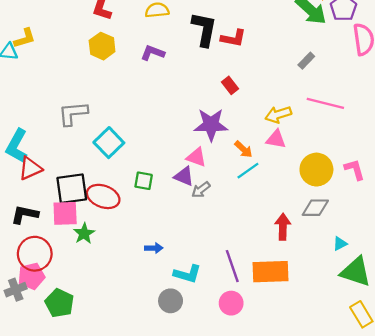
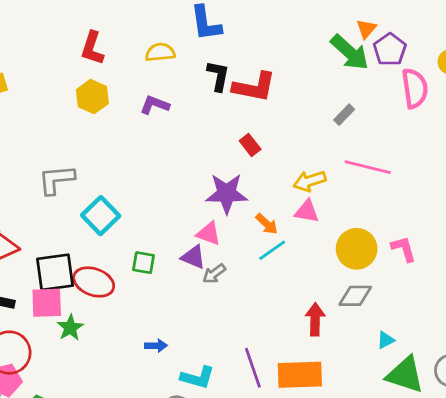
black L-shape: (204, 29) -> (218, 76), size x0.7
red L-shape: (233, 38) -> (254, 87), size x1.4

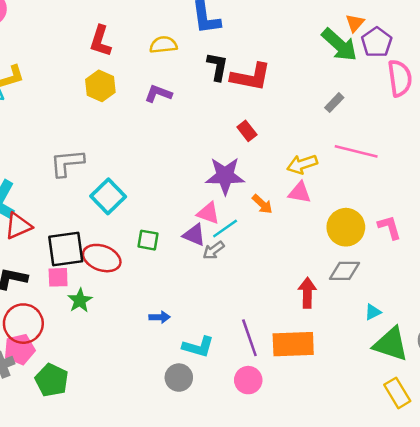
cyan line: (272, 250) -> (225, 228), moved
pink square: (47, 303) -> (58, 277), size x0.7

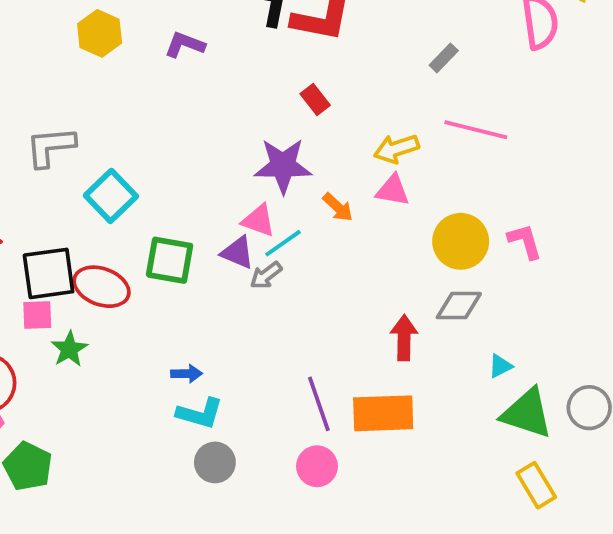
green square: (148, 240) -> (170, 260), size x1.5
cyan L-shape: (198, 347) -> (200, 413), moved

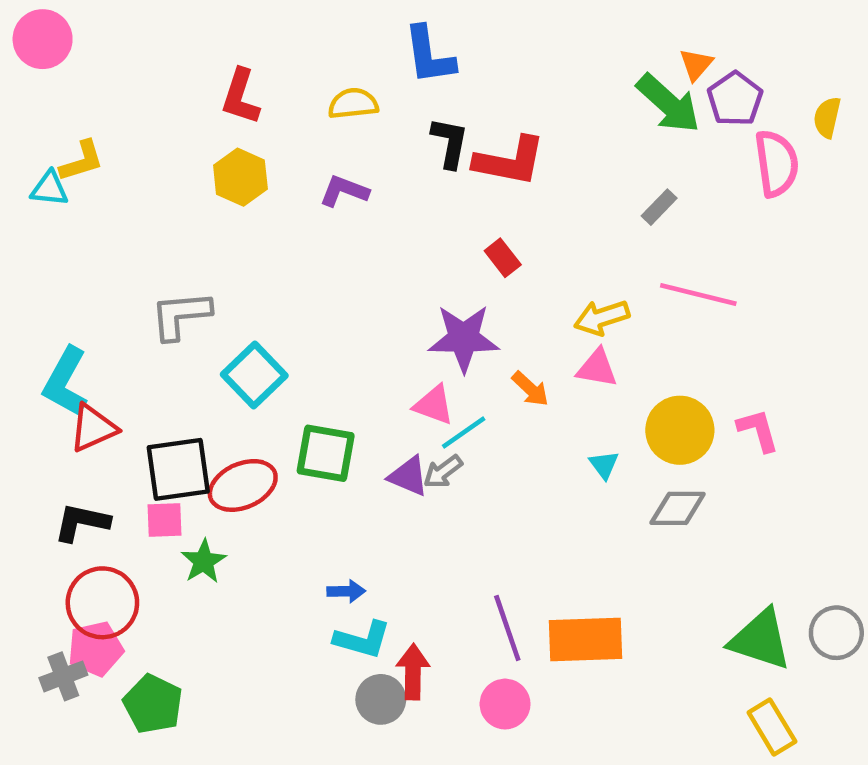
purple triangle: (238, 253) -> (408, 476), moved
red ellipse: (101, 287) -> (243, 485), turned -44
red arrow: (404, 338) -> (413, 672), moved
cyan triangle: (500, 366) -> (604, 465), moved, turned -40

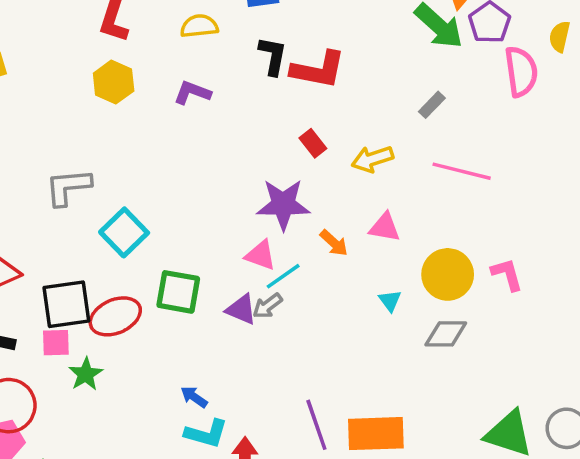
yellow arrow: (602, 318) -> (372, 159), moved
blue arrow: (346, 591) -> (194, 397), turned -144

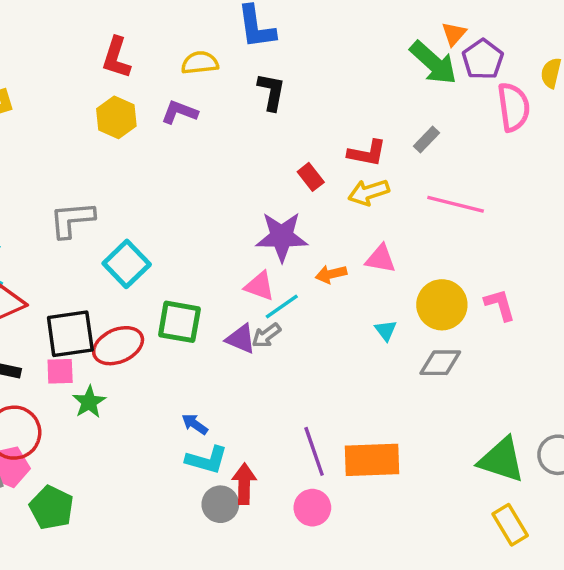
red L-shape: (318, 70) -> (367, 153), moved, size x0.7
purple L-shape: (192, 93) -> (179, 112), moved
orange arrow: (334, 243) -> (331, 274), turned 124

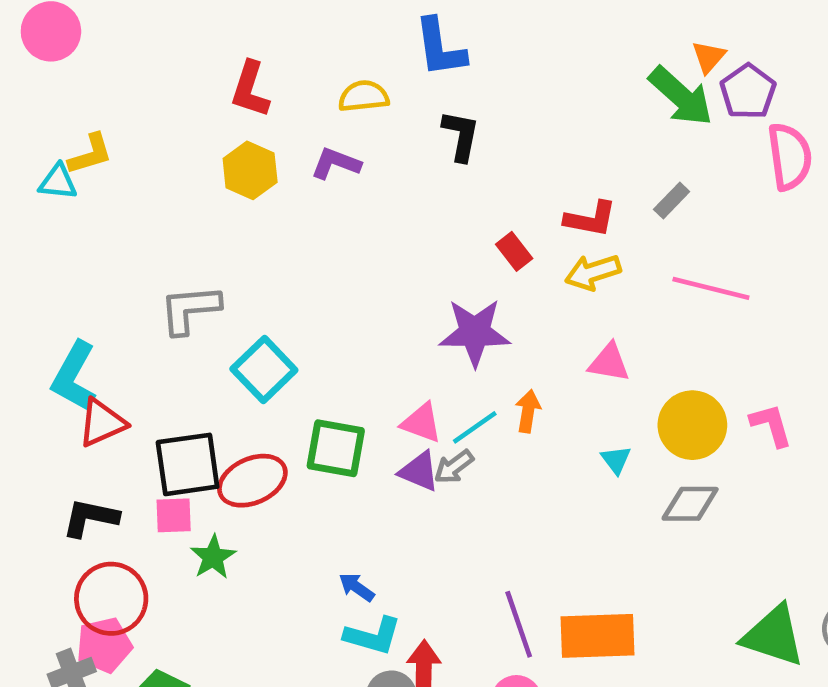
orange arrow: (331, 274) -> (528, 411), moved, turned 112
pink triangle: (260, 286) -> (421, 423), moved

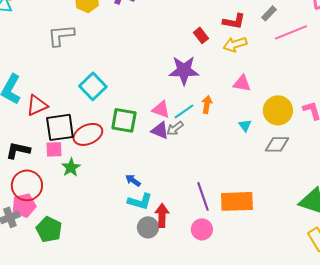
pink line: (711, 288) -> (291, 32), moved, turned -36
gray L-shape: (190, 309) -> (61, 35), moved
red triangle: (102, 423) -> (37, 105), moved

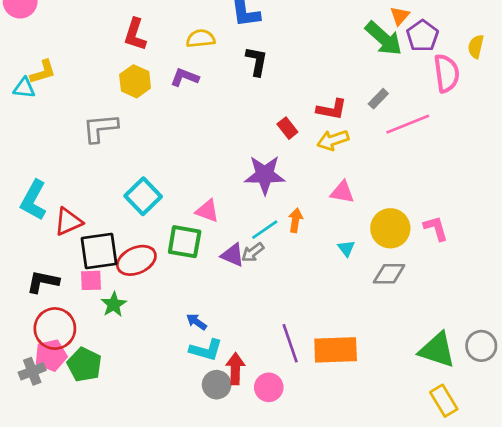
pink triangle: (161, 109) -> (207, 211), moved
green pentagon: (49, 229) -> (84, 365), moved
pink circle: (202, 229) -> (269, 387), moved

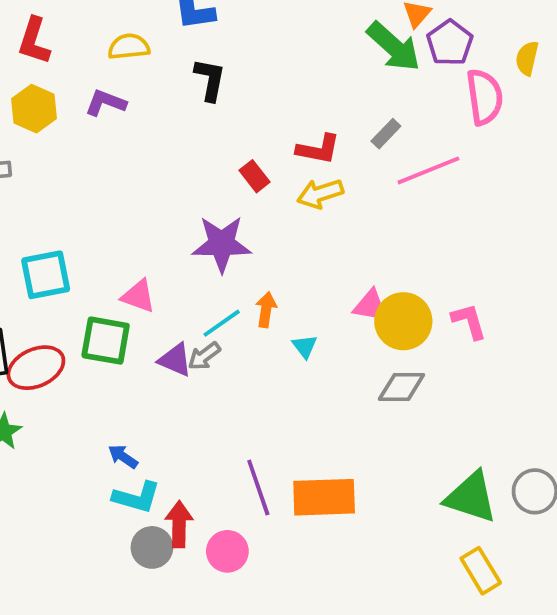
pink triangle: (342, 192) -> (370, 306), moved
cyan square: (143, 196) -> (46, 275), turned 33
cyan triangle: (346, 248) -> (305, 346), moved

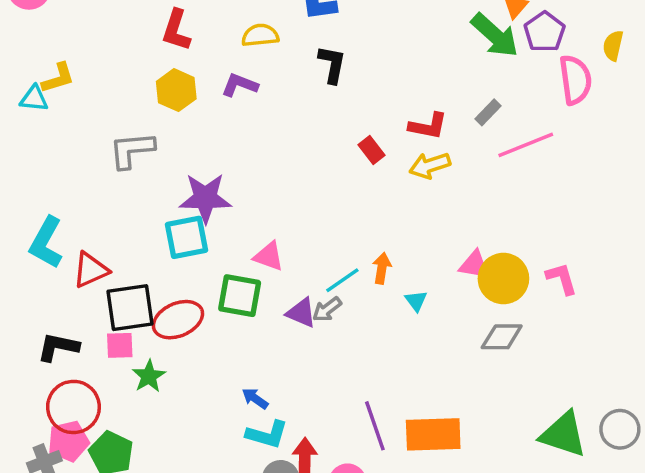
purple star: (222, 244) -> (205, 198), moved

